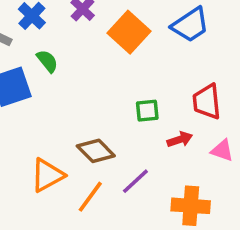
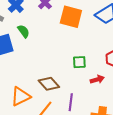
orange square: (129, 32) -> (71, 17), turned -30
purple line: (135, 181) -> (71, 102), turned -42

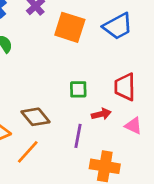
purple line: (71, 102) -> (78, 136), moved

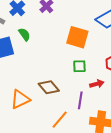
orange square: (70, 27) -> (77, 37), moved
orange line: (28, 152) -> (60, 120), moved

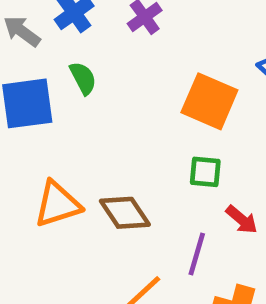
red arrow: (97, 84) -> (242, 220), turned 48
orange triangle: (20, 99) -> (57, 204), moved

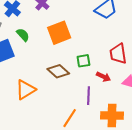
orange square: (209, 101) -> (59, 33), moved, turned -30
brown diamond: (125, 213) -> (58, 71), moved

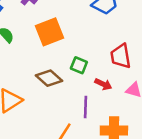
green square: (83, 61) -> (79, 65), turned 32

